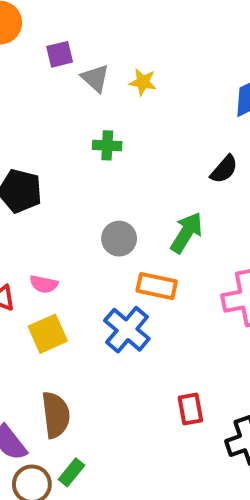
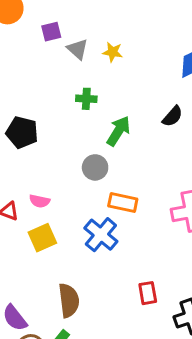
green arrow: (186, 233) -> (118, 131), moved
brown semicircle: (56, 415) -> (69, 300), moved

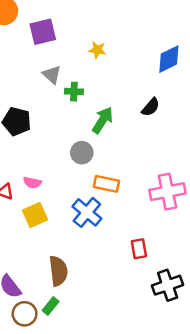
purple square: (51, 32) -> (43, 32), size x1.5
gray triangle: (78, 49) -> (52, 75), moved
red rectangle: (148, 293) -> (139, 249), moved

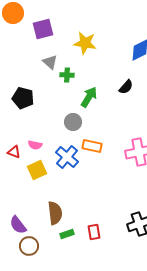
yellow star: (97, 50) -> (85, 43), size x1.6
blue cross: (87, 212) -> (67, 157), moved
red rectangle: (139, 249) -> (94, 232), moved
green rectangle: (51, 306) -> (67, 234), moved, turned 32

